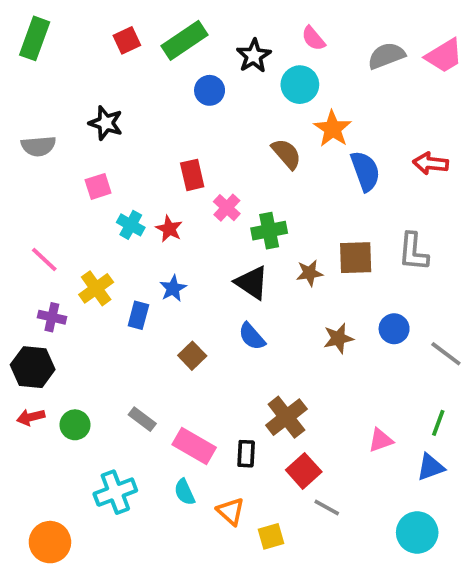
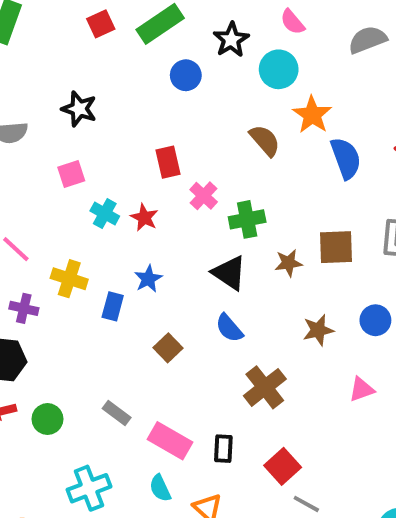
yellow cross: (96, 288) -> (69, 279), turned -36
brown cross: (286, 417) -> (265, 387), moved
pink triangle: (381, 440) -> (362, 389), moved

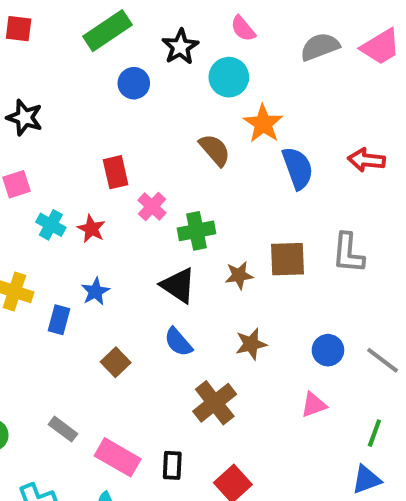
red square: (101, 24) -> (19, 29), moved, turned 32
blue circle: (375, 320) -> (328, 350), moved
brown star: (318, 330) -> (251, 344), moved

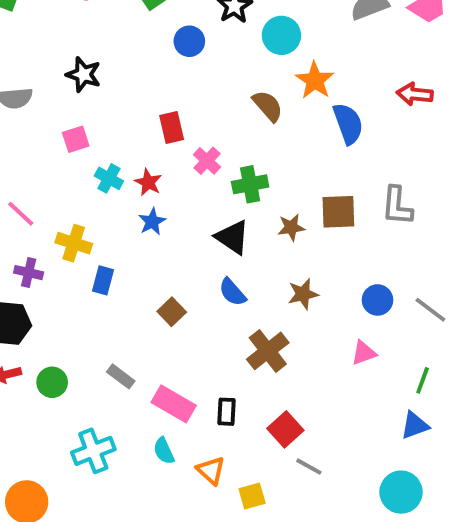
red arrow: (366, 160) -> (415, 94), moved
blue star: (95, 291) -> (152, 222), moved
blue rectangle: (59, 320) -> (103, 280), moved

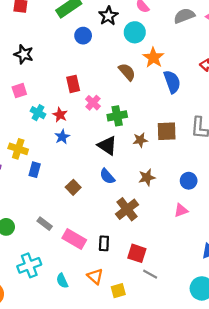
red square: (285, 429) -> (137, 253), turned -30
cyan semicircle: (164, 451) -> (62, 281), moved

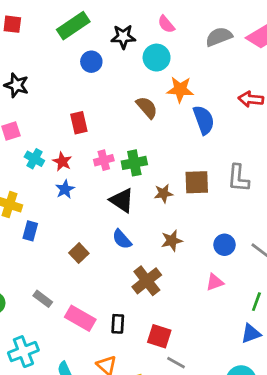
black star: (108, 16) -> (123, 37), turned 30
orange star: (153, 58) -> (180, 89), turned -30
pink cross: (93, 103) -> (104, 160), moved, turned 32

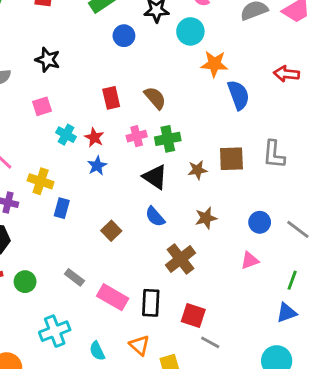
brown semicircle: (147, 107) -> (155, 98), moved
black rectangle: (118, 324) -> (151, 303), size x1.4

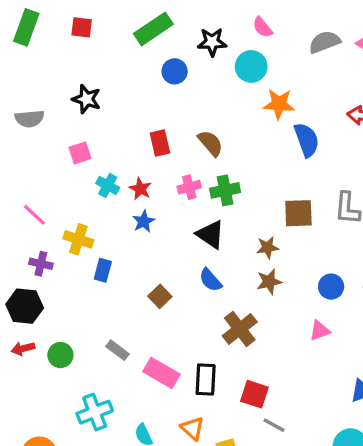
brown star: (197, 170) -> (267, 247), moved

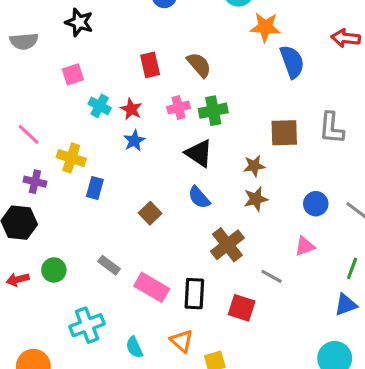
red arrow: (23, 349) -> (18, 279), moved
gray line: (274, 425) -> (272, 276), moved

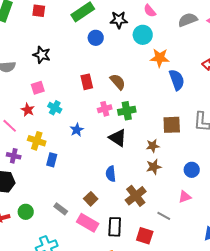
red star: (131, 109) -> (28, 110), moved
blue semicircle: (199, 197) -> (111, 174), moved, turned 35
brown square: (150, 213) -> (91, 199), moved

